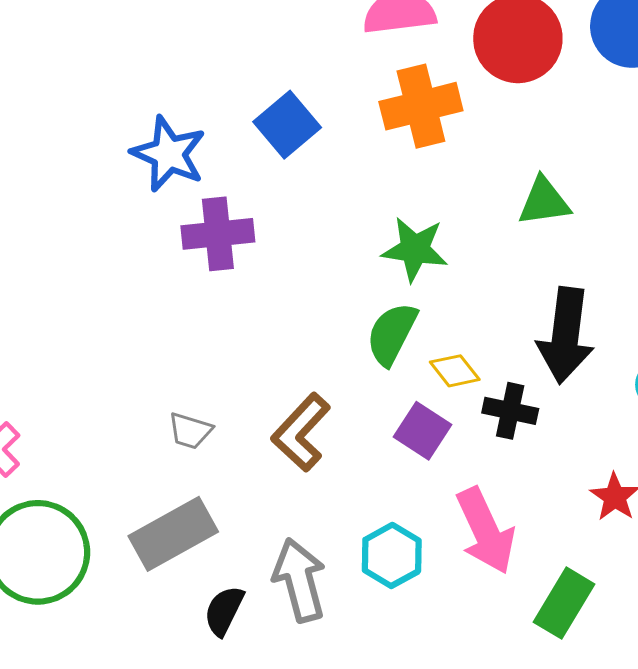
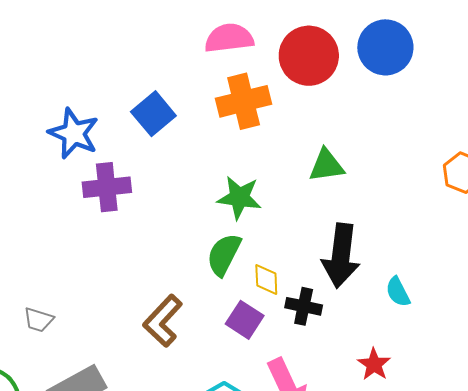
yellow diamond: (455, 371) -> (266, 279), turned 36
gray trapezoid: (190, 431) -> (38, 320), moved

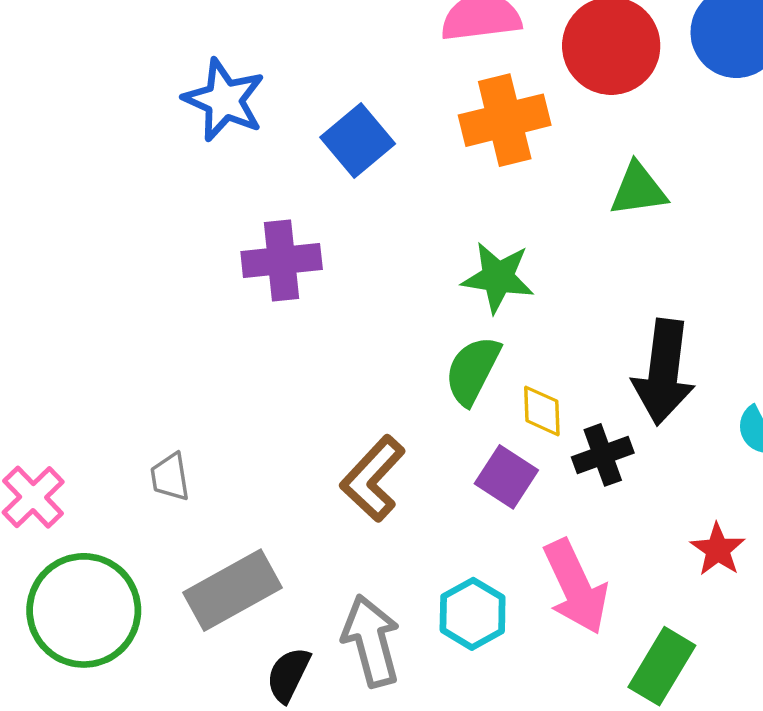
blue star: (74, 133) -> (224, 100), moved
green triangle: (326, 165) -> (638, 190), moved
black cross: (304, 306) -> (603, 455), turned -32
gray trapezoid: (38, 320) -> (170, 477), turned 64

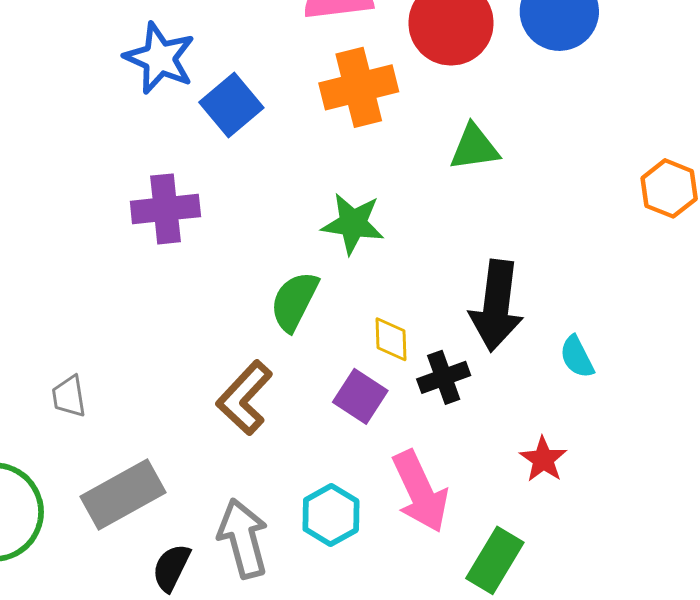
blue star: (224, 100) -> (160, 58), moved
green semicircle: (473, 370) -> (294, 301), moved

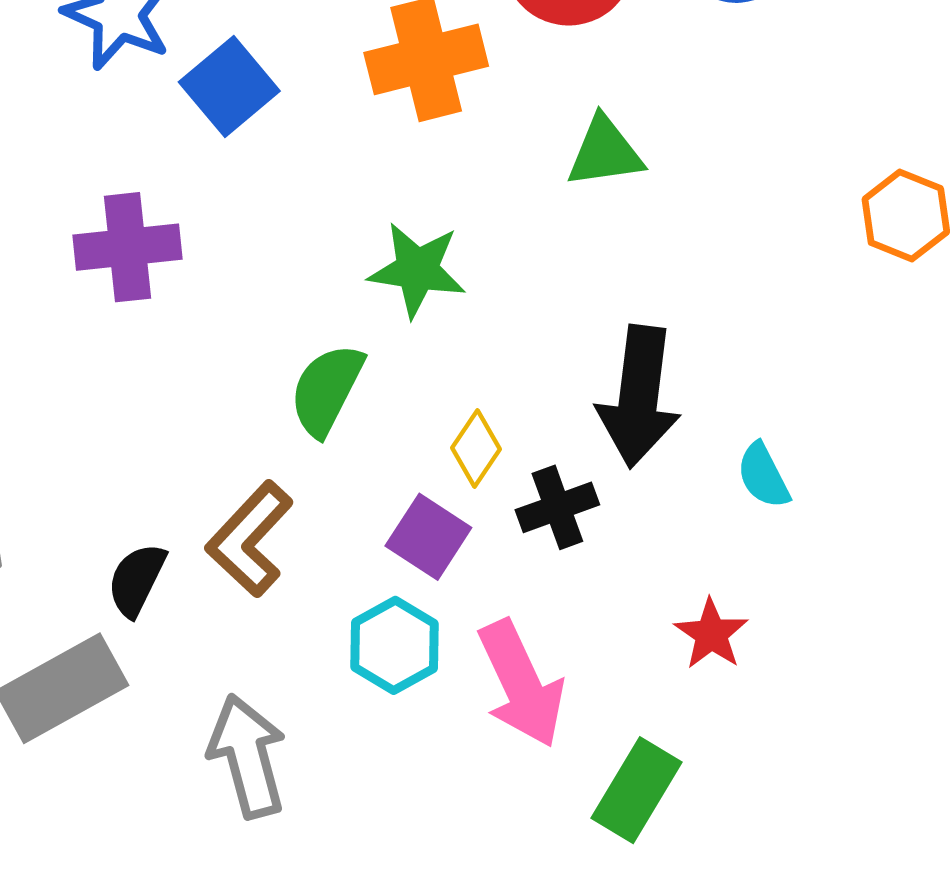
yellow diamond: (391, 339) -> (476, 449), turned 36
cyan hexagon: (331, 515) -> (394, 645), moved
black semicircle: (171, 568) -> (137, 580), moved

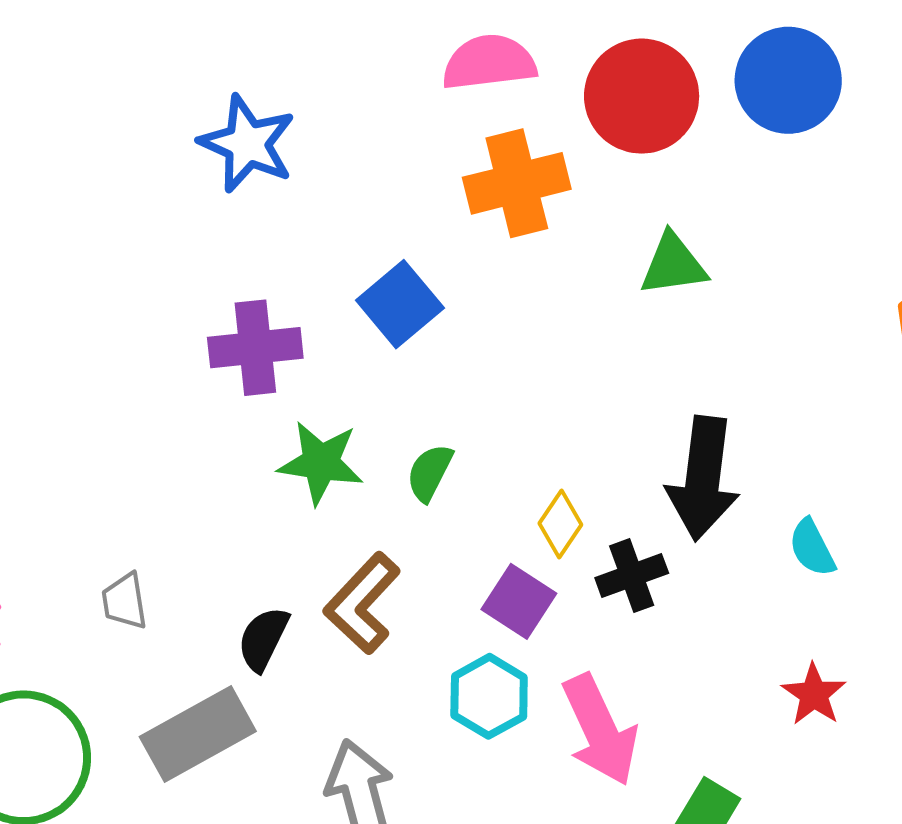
blue square: (229, 87) -> (400, 304), moved
green star: (417, 270) -> (321, 463), moved
green semicircle: (327, 390) -> (430, 472), size x0.7
red star: (711, 634) -> (814, 694), moved

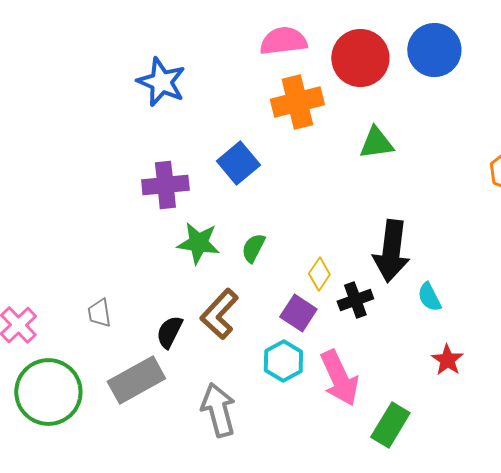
cyan semicircle: (812, 548) -> (429, 297), moved

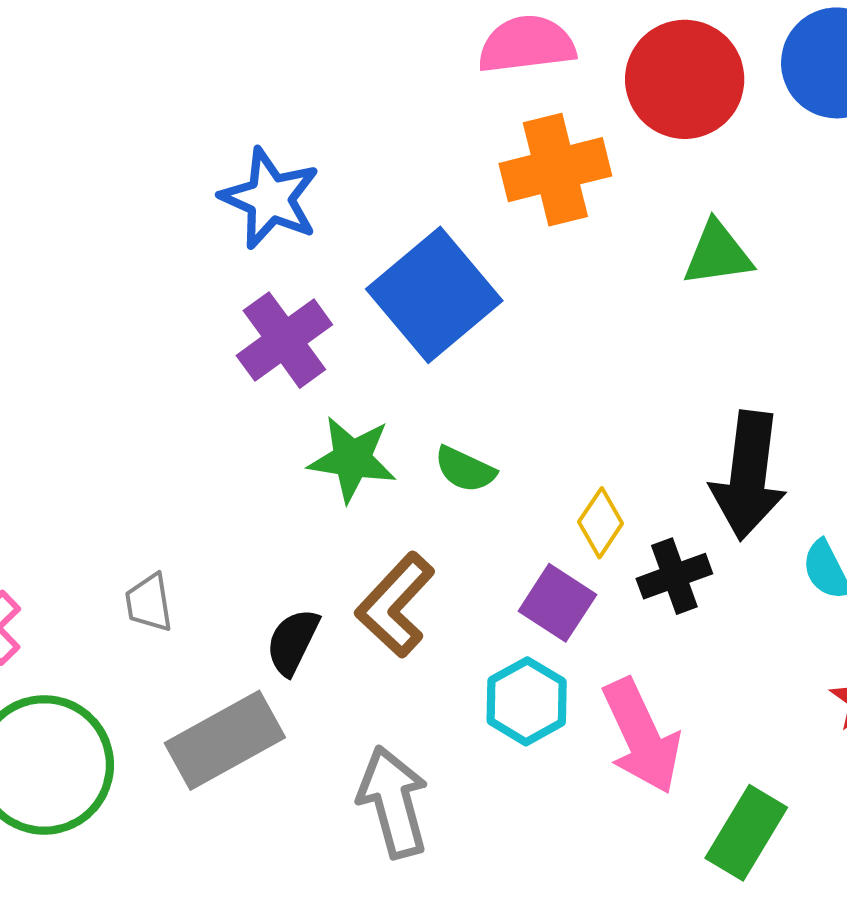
blue star: (161, 82) -> (270, 198), moved
blue square: (238, 163) -> (434, 295), size x1.5
purple cross: (165, 185) -> (284, 340), turned -30
green semicircle: (253, 248) -> (465, 469), turned -92

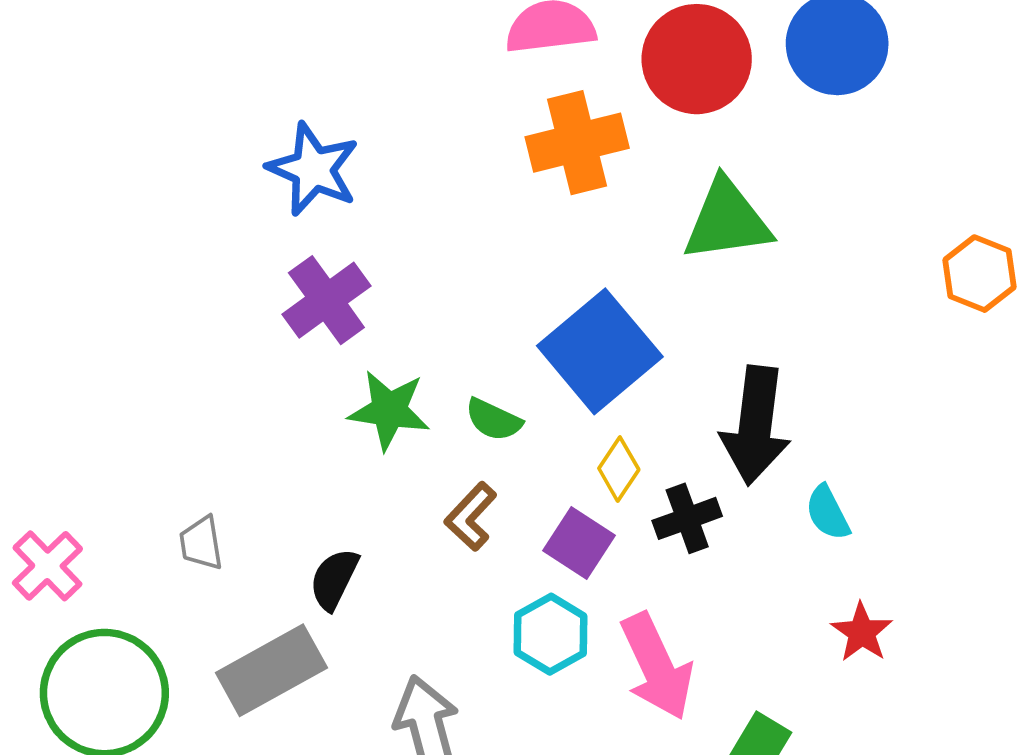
green triangle: (718, 254) -> (727, 220), size x1.4
blue square: (434, 295) -> (600, 351), moved
brown L-shape: (395, 605) -> (471, 517), moved, size x0.7

